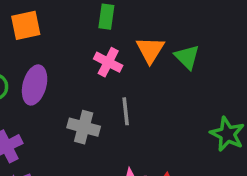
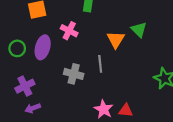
orange triangle: (150, 50) -> (116, 40), moved
pink cross: (108, 62) -> (69, 31), moved

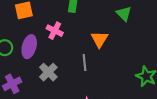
green triangle: (139, 30) -> (124, 14), moved
gray cross: (74, 74) -> (48, 72), moved, turned 30

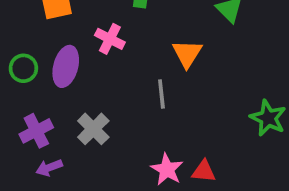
gray cross: (48, 72) -> (93, 129), moved

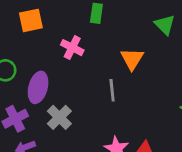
purple ellipse: (66, 66) -> (38, 87), moved

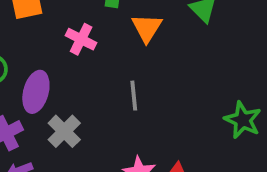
orange triangle: (132, 59) -> (147, 28), moved

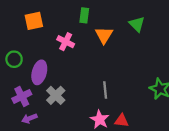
gray line: (134, 96) -> (105, 90), moved

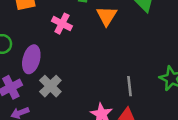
gray line: (105, 90) -> (130, 86), moved

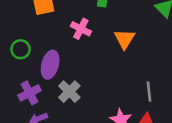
orange triangle: (107, 16) -> (125, 39), moved

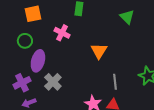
orange triangle: (125, 39) -> (99, 51), moved
green circle: (21, 49) -> (25, 41), moved

